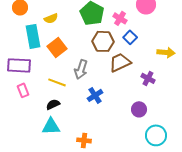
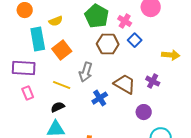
brown trapezoid: (120, 62) -> (125, 84), moved, turned 55

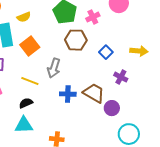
pink cross: (125, 21) -> (93, 17), turned 32
blue square: (135, 40) -> (106, 52), moved
brown trapezoid: (125, 84) -> (94, 93), moved
blue cross: (100, 98) -> (68, 94), turned 35

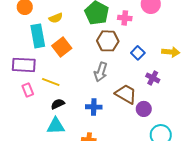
pink cross: (93, 17) -> (125, 18), turned 32
gray arrow: (54, 68) -> (101, 72), moved
yellow line: (30, 81) -> (51, 82), moved
blue cross: (68, 94) -> (94, 107), moved

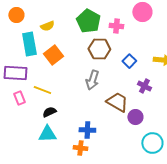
blue cross: (94, 107) -> (87, 130), moved

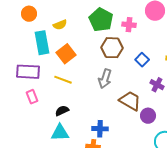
yellow line: (42, 90) -> (63, 80), moved

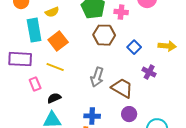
gray arrow: (105, 79) -> (97, 77), moved
pink rectangle: (32, 97) -> (35, 84), moved
purple circle: (148, 116) -> (129, 114), moved

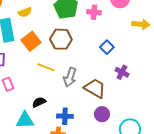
brown hexagon: (104, 35) -> (61, 39), moved
yellow arrow: (167, 46) -> (141, 24), moved
yellow line: (55, 67) -> (46, 67), moved
black semicircle: (54, 98) -> (39, 102), moved

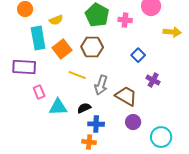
black semicircle: (39, 102) -> (84, 108), moved
cyan triangle: (25, 120) -> (58, 107), moved

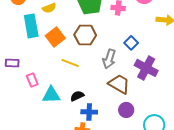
purple rectangle: (24, 67) -> (12, 63), moved, size x0.6
purple cross: (153, 80) -> (146, 68), size x1.6
gray arrow: (101, 85) -> (109, 59), moved

